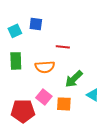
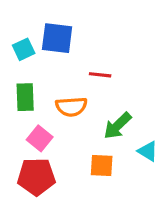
blue square: (36, 24) -> (57, 38), size x1.5
pink square: (44, 97) -> (40, 138), moved

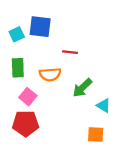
orange square: (102, 166) -> (96, 134), moved

